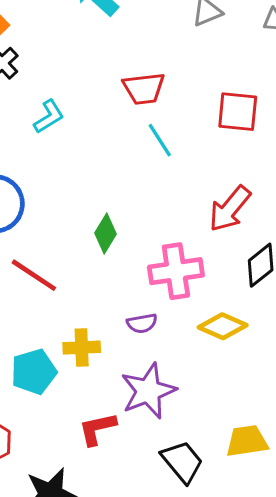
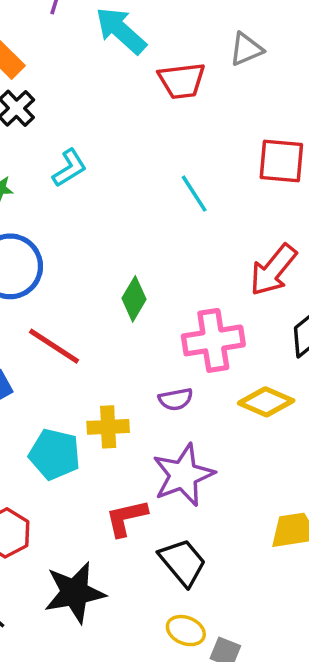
red trapezoid: (144, 88) -> (182, 81), moved
cyan pentagon: (34, 372) -> (55, 454), turned 30
black trapezoid: (182, 462) -> (183, 562), moved

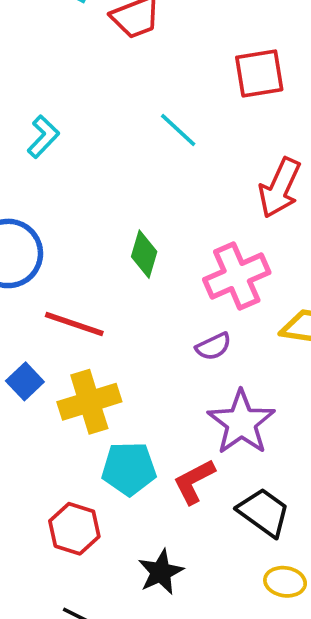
yellow cross: (108, 427) -> (89, 402), moved, size x1.4
cyan pentagon: (55, 454) -> (129, 469), moved
black star: (75, 593) -> (161, 572), size x0.7

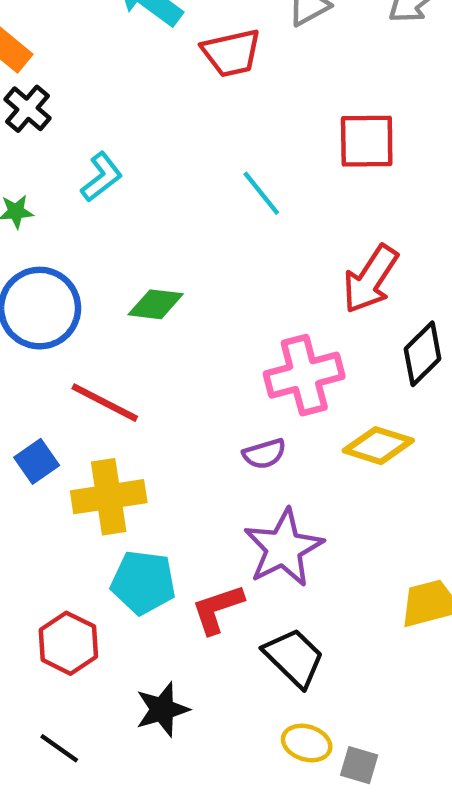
green diamond: (144, 254) -> (156, 304), moved, turned 72

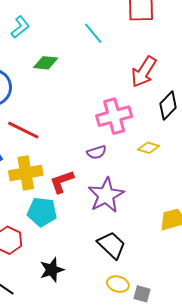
green diamond: (156, 304) -> (46, 63), moved
yellow diamond: (378, 446) -> (148, 148), size x0.7
red L-shape: (218, 609) -> (62, 182), moved

